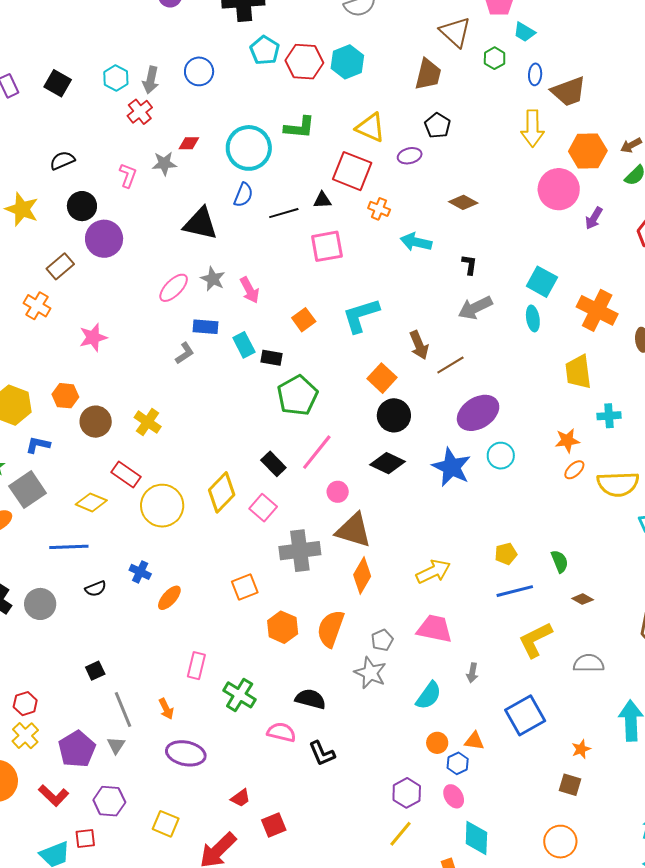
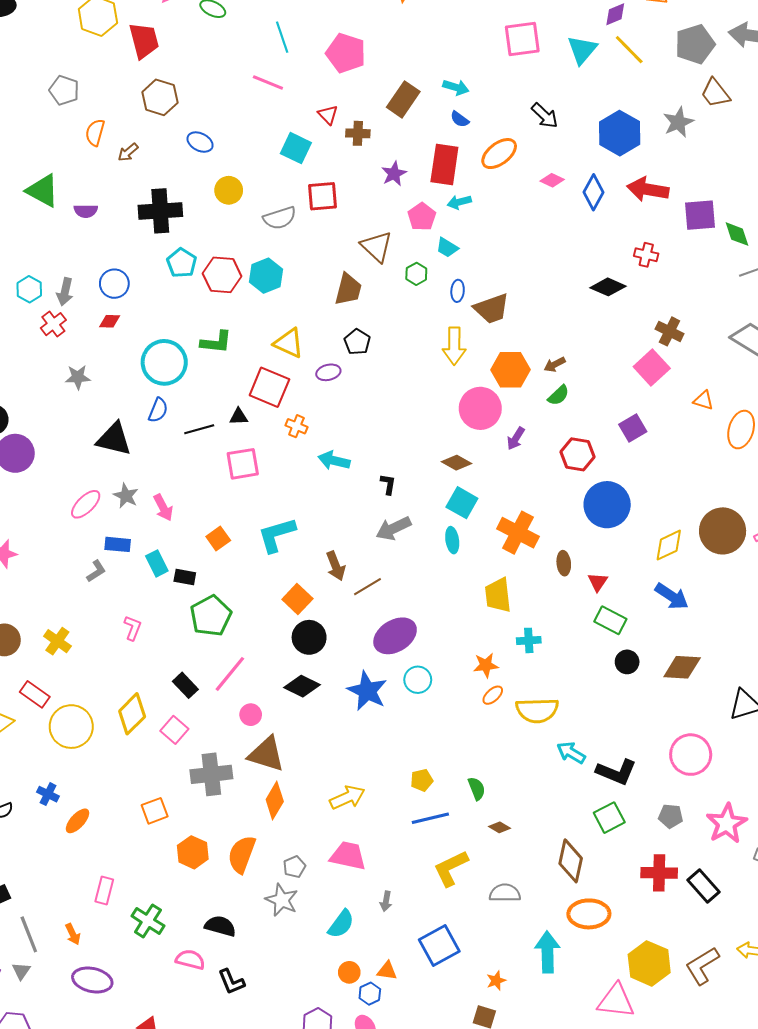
red diamond: (189, 143) -> (110, 321), moved
pink L-shape: (128, 175) -> (133, 628), moved
brown diamond: (463, 202) -> (456, 463), moved

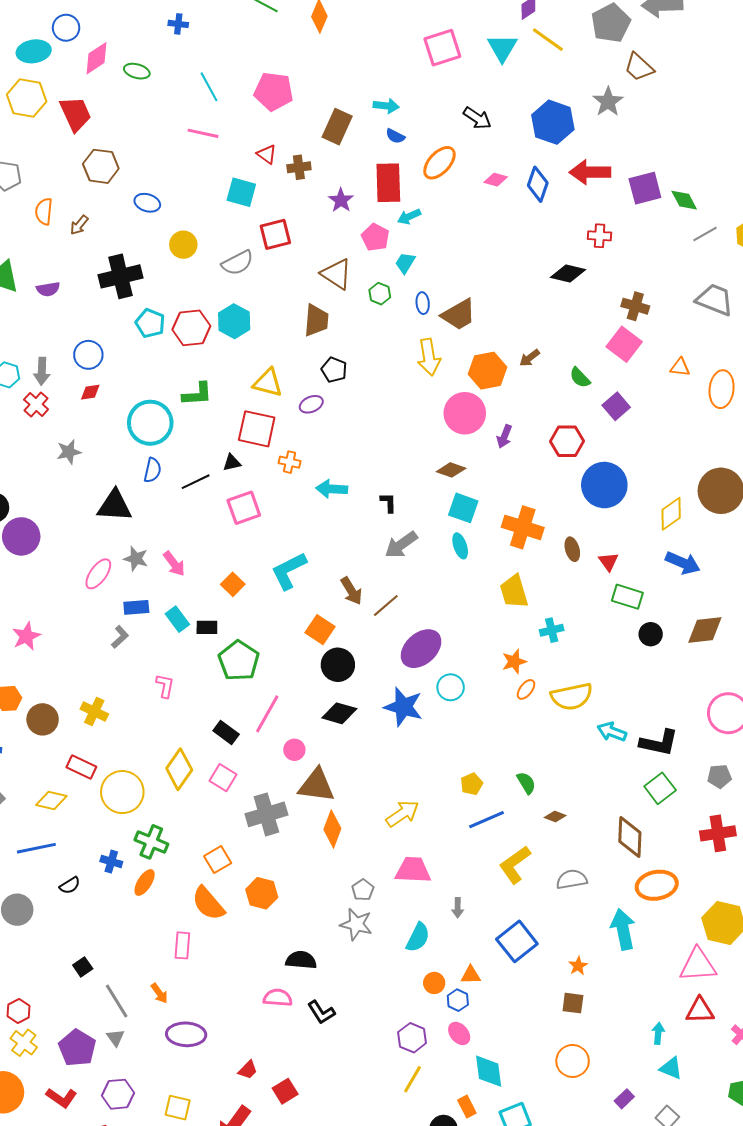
cyan trapezoid: (447, 247) -> (405, 263), turned 100
green semicircle: (558, 395) -> (580, 378), moved, turned 100
orange semicircle: (242, 854) -> (208, 903), moved, turned -51
green cross: (148, 921) -> (151, 842), moved

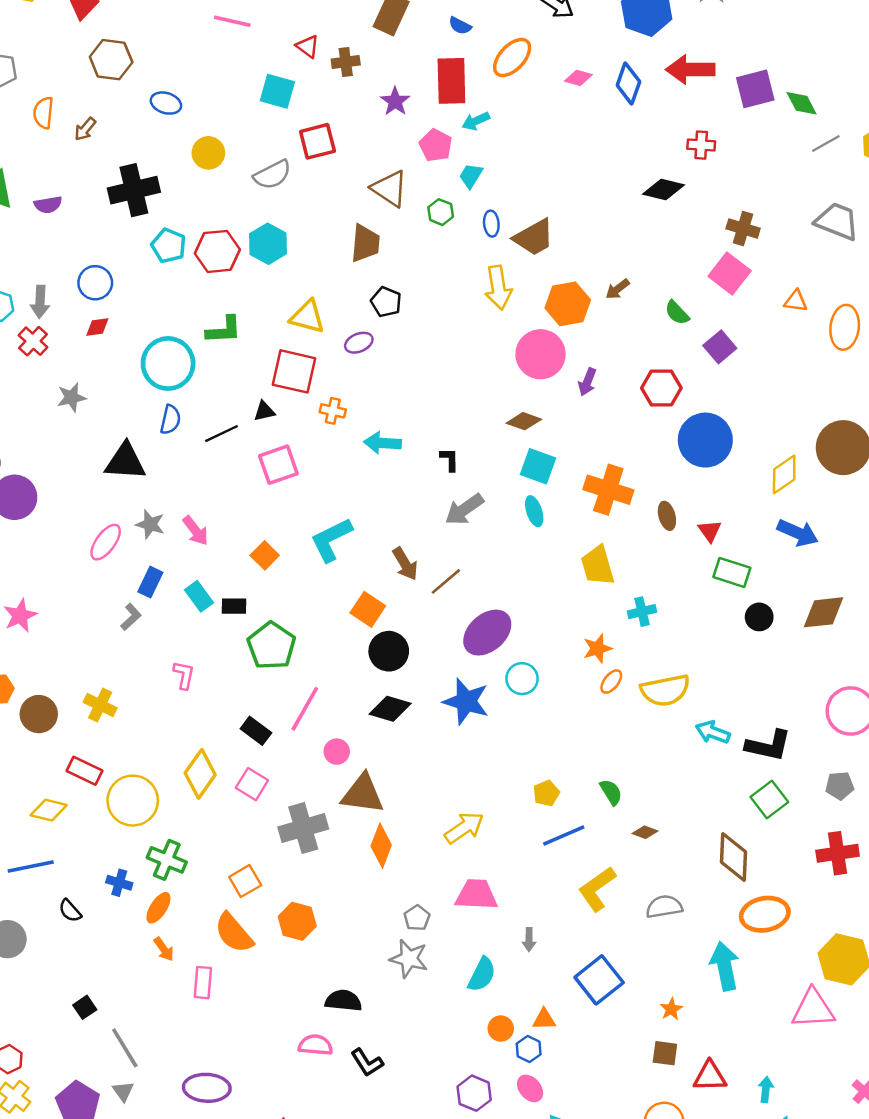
blue rectangle: (136, 607) -> (150, 582), turned -60
black semicircle: (70, 885) -> (70, 911), turned 80
orange arrow: (159, 993) -> (164, 949), moved
red triangle: (700, 1010) -> (710, 1076), moved

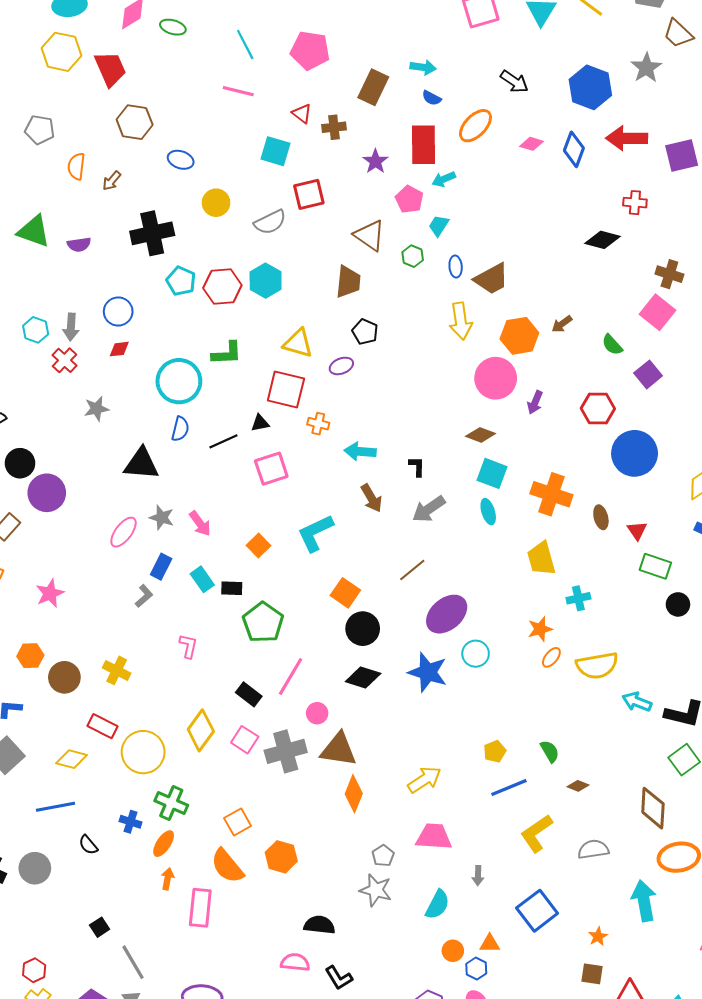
brown arrow: (405, 564) -> (371, 498), moved
gray cross: (303, 828) -> (286, 751), moved
orange arrow: (164, 949) -> (168, 879), turned -135
pink rectangle: (203, 983) -> (200, 908), size x1.4

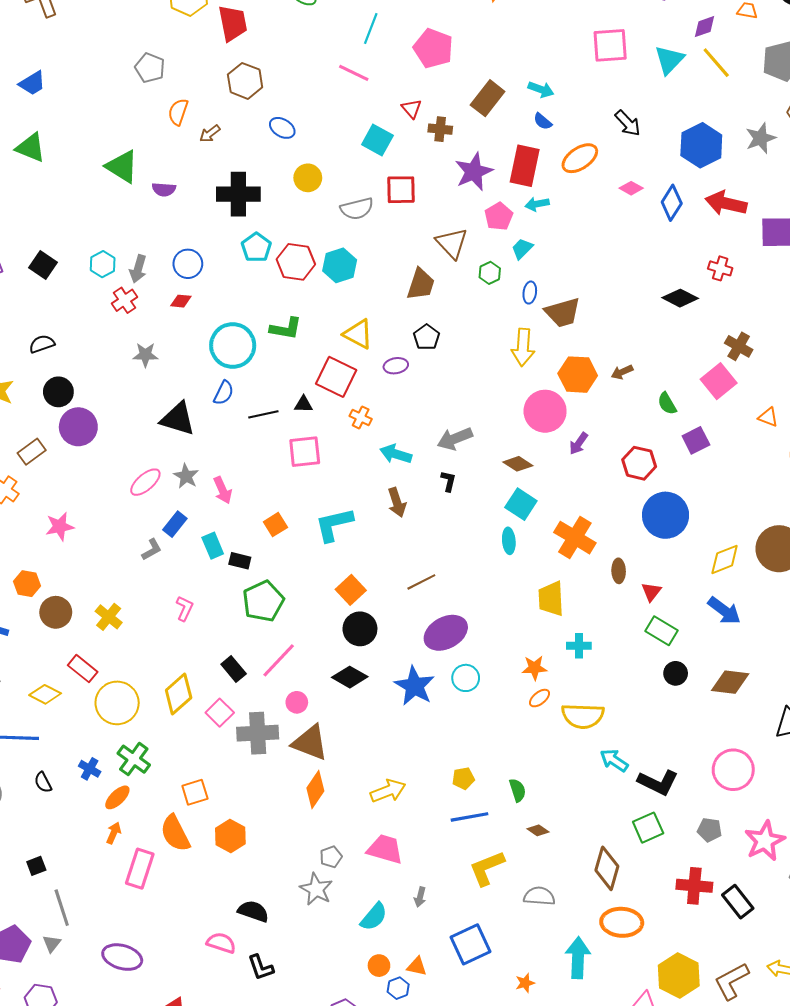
cyan line: (245, 44) -> (371, 28), turned 36
purple star: (375, 161) -> (474, 172), size x1.5
gray arrow: (429, 509) -> (455, 439), moved

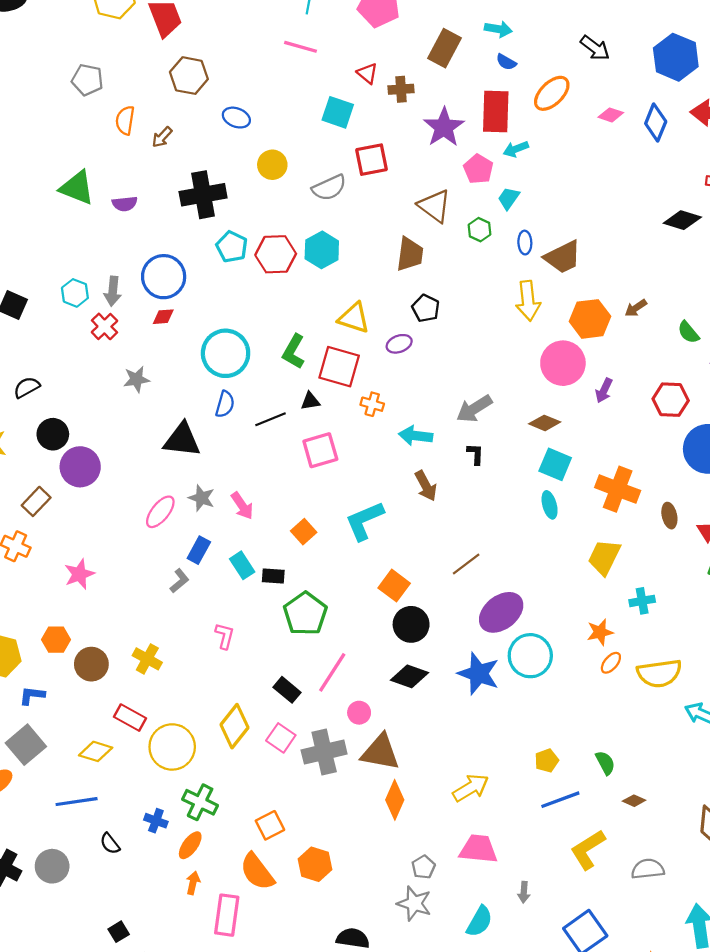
blue circle: (188, 264) -> (164, 277), size x1.4
green L-shape: (286, 328) -> (294, 352), moved, turned 120
yellow trapezoid: (551, 599) -> (604, 557), turned 39
cyan circle: (466, 678) -> (530, 656), size x1.5

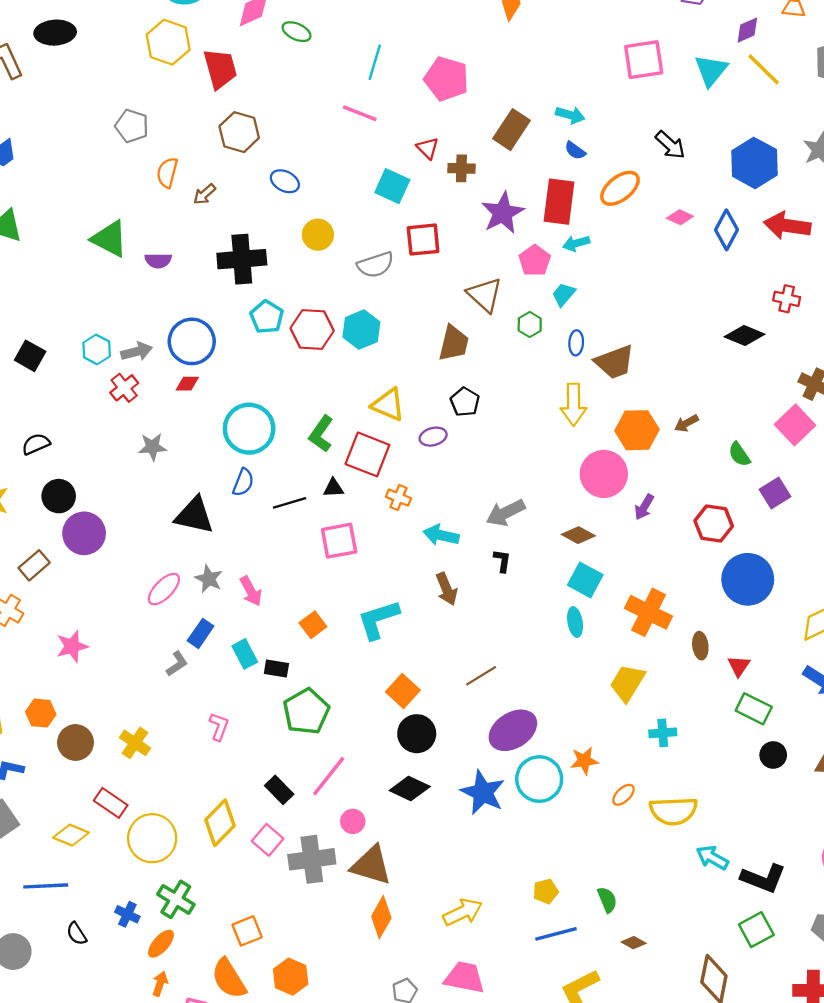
gray arrow: (113, 291) -> (137, 352), turned -116
orange star: (600, 632) -> (584, 761), moved

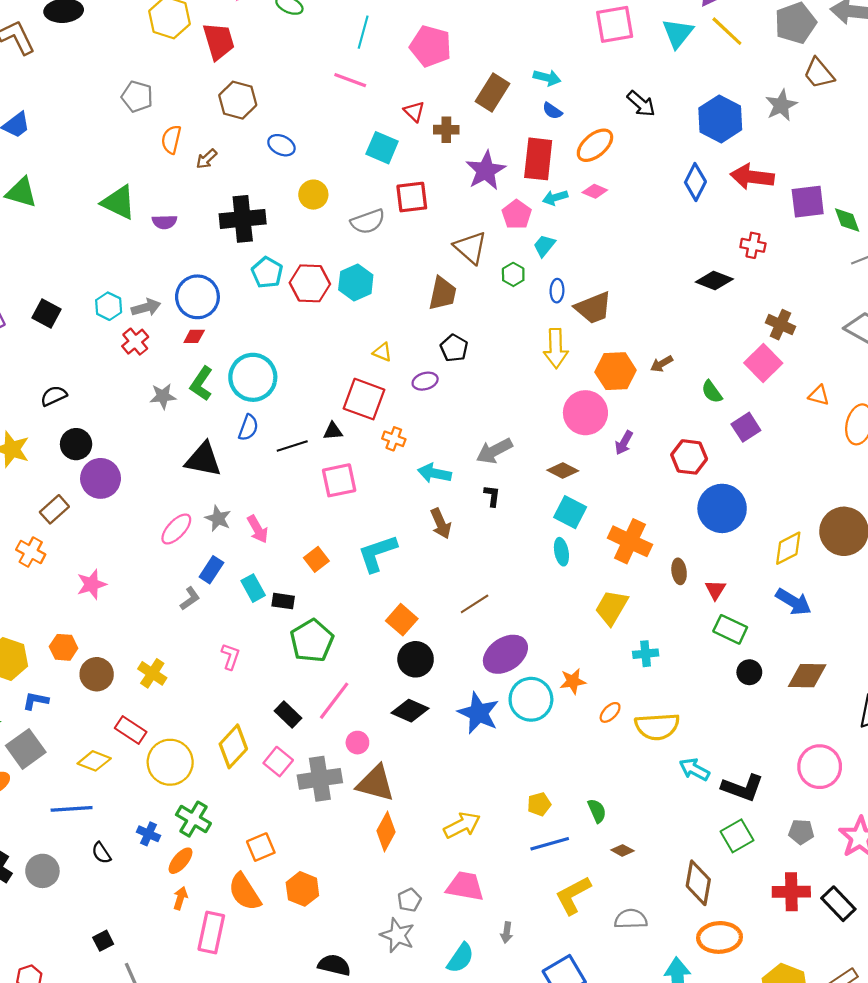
pink diamond: (680, 217) -> (595, 191), moved
yellow triangle: (388, 405) -> (382, 352), size x0.6
green L-shape: (321, 434) -> (201, 384), moved

